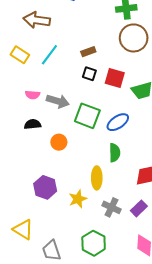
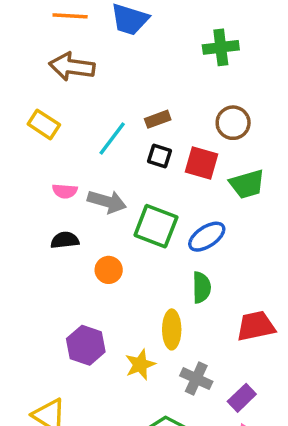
brown circle: (134, 38) -> (233, 123), moved, size x0.7
cyan line: (49, 55) -> (112, 138), moved
purple rectangle: (139, 208) -> (242, 398), moved

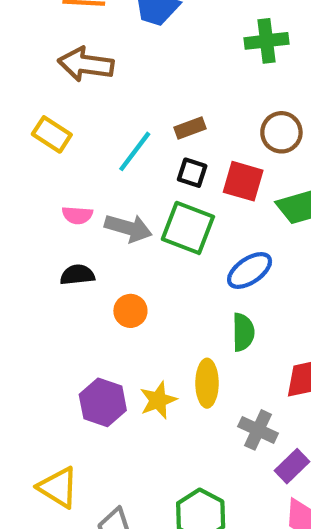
green square: (156, 226) -> (188, 228), moved
yellow star: (140, 365) -> (158, 400), moved
gray cross: (196, 379) -> (258, 430), moved

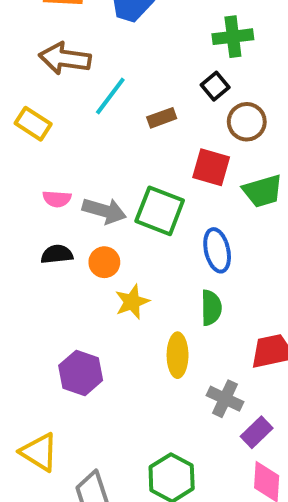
cyan line: (135, 151) -> (110, 96), moved
black square: (192, 173) -> (215, 86), moved, turned 32
blue ellipse: (250, 270) -> (217, 250), turned -69
orange circle: (130, 311) -> (104, 262), moved
yellow star: (158, 400) -> (132, 302), moved

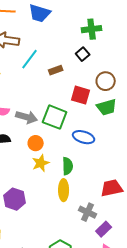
brown circle: (247, 122) -> (106, 81), moved
blue ellipse: (217, 250) -> (84, 137), turned -60
orange circle: (104, 262) -> (36, 143), moved
green semicircle: (211, 308) -> (68, 166), moved

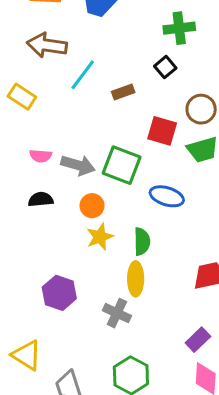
gray cross: (88, 212) -> (117, 313), moved

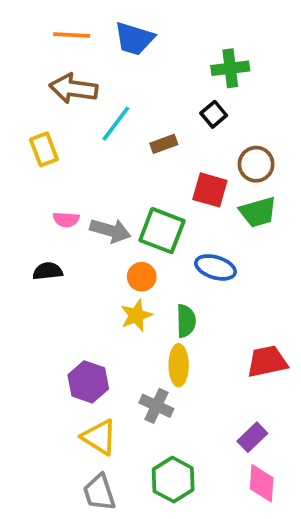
yellow rectangle: (22, 97) -> (44, 149), turned 36
black semicircle: (41, 199) -> (48, 271), moved
orange circle: (92, 206) -> (142, 277), moved
yellow triangle: (27, 355) -> (99, 437), moved

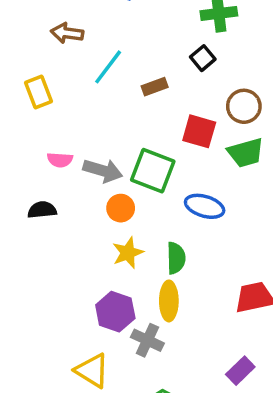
brown arrow: (73, 89) -> (67, 33), size x0.7
orange circle: (142, 277) -> (121, 208), moved
purple hexagon: (88, 382) -> (115, 312), moved

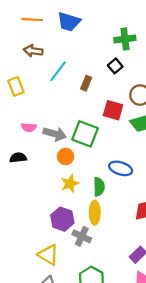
brown rectangle: (155, 87) -> (86, 83), turned -48
blue ellipse: (205, 206) -> (121, 168), moved

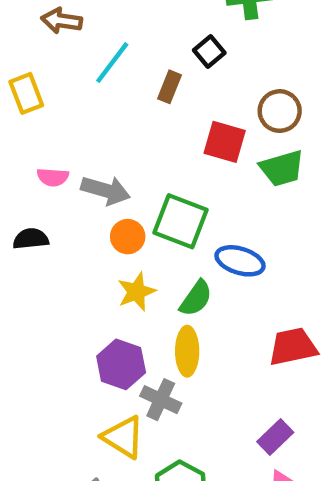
black square: (115, 66) -> (209, 52), moved
green square: (85, 134) -> (181, 221), moved
green semicircle: (99, 187) -> (196, 298), turned 36
yellow triangle: (48, 255) -> (123, 437), moved

